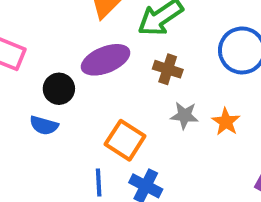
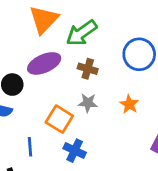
gray star: (184, 115) -> (88, 103), moved
blue line: (99, 182) -> (30, 147), moved

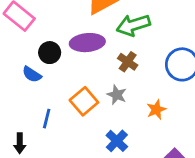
blue cross: (75, 151) -> (117, 141), moved

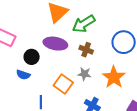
purple ellipse: (87, 43) -> (55, 44), turned 30
orange star: (156, 110) -> (114, 77), size x1.6

